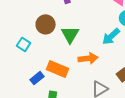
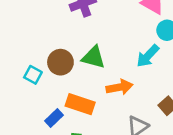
brown circle: (46, 24) -> (60, 62), moved
green triangle: (70, 35) -> (93, 57), turned -42

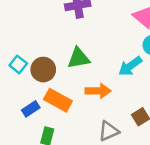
green triangle: (93, 57) -> (79, 58), turned -35
brown circle: (60, 62) -> (43, 70), moved

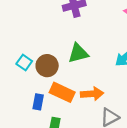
orange arrow: (98, 91) -> (92, 94), moved
blue rectangle: (31, 109) -> (38, 102), turned -42

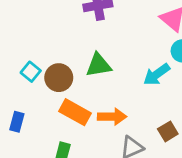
blue rectangle: (38, 102) -> (17, 122), moved

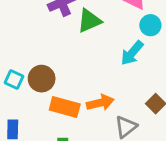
green triangle: (99, 65) -> (89, 21), moved

